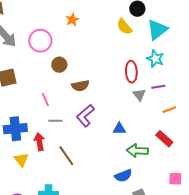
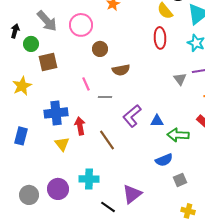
red ellipse: (131, 72) -> (160, 38), moved
purple L-shape: (85, 116) -> (132, 116), moved
gray line: (55, 121) -> (105, 97), moved
blue triangle: (119, 129) -> (157, 121), moved

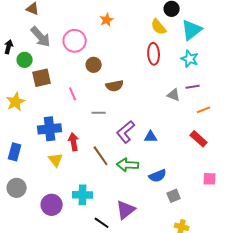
gray triangle: (180, 79) -> (174, 95), turned -32
pink line: (86, 84) -> (73, 94), moved
green arrow: (178, 135) -> (128, 165), moved
gray circle: (29, 195) -> (17, 188), moved

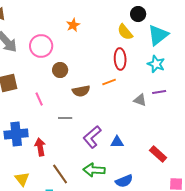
orange line: (204, 110) -> (109, 82), moved
red rectangle: (199, 139) -> (158, 154), moved
brown line: (101, 156) -> (60, 174), moved
yellow triangle: (56, 160) -> (22, 179), moved

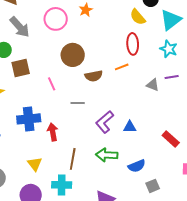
pink circle: (41, 46) -> (56, 19), moved
brown circle: (60, 70) -> (73, 55), size x1.5
brown line: (60, 174) -> (73, 159), turned 45

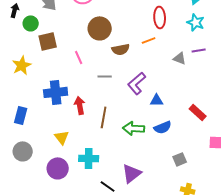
purple L-shape: (105, 122) -> (137, 83), moved
brown line: (73, 159) -> (104, 117), moved
blue semicircle: (137, 166) -> (163, 127), moved

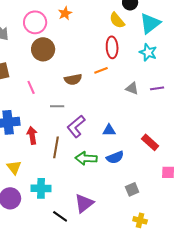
brown circle: (100, 28) -> (43, 49), moved
purple line: (199, 50) -> (157, 88), moved
purple L-shape: (137, 83) -> (76, 126), moved

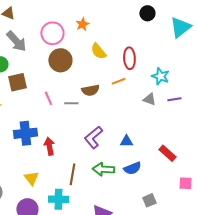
yellow semicircle: (117, 20) -> (98, 51), moved
cyan triangle: (150, 23) -> (180, 27), moved
cyan star: (148, 52) -> (160, 76), moved
gray line: (57, 106) -> (71, 103), moved
brown line: (56, 147) -> (72, 174), moved

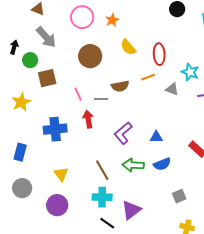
pink circle: (52, 33) -> (82, 17), moved
gray triangle: (149, 99) -> (172, 89), moved
red arrow: (49, 146) -> (88, 119), moved
brown line: (72, 174) -> (102, 170), turned -40
cyan cross: (58, 199) -> (102, 197), moved

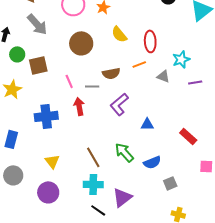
green circle: (30, 60) -> (17, 54), moved
cyan star: (190, 72) -> (181, 59), turned 30
purple L-shape: (123, 133) -> (119, 104), moved
blue semicircle: (162, 164) -> (152, 162), moved
green arrow: (133, 165) -> (124, 152), turned 45

